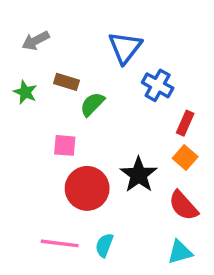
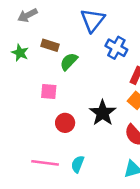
red circle: (87, 188) -> (65, 123), size x0.6

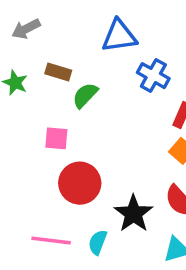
blue triangle: (93, 20) -> (119, 36), turned 44
black star: (103, 113) -> (134, 214), moved
red circle: (65, 123) -> (80, 183), size x1.5

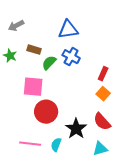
blue cross: (153, 76) -> (71, 57), moved
pink square: (56, 138) -> (33, 87), size x1.5

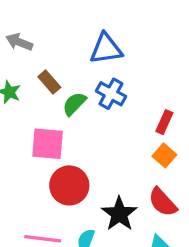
gray arrow: (16, 26) -> (19, 42), turned 49
brown rectangle: (34, 50) -> (49, 82), turned 32

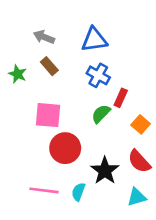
gray arrow: (19, 42) -> (44, 37), moved
green semicircle: (74, 104) -> (101, 114), moved
red rectangle: (164, 122) -> (121, 98), moved

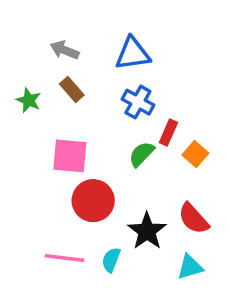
orange square: (141, 124) -> (195, 154), moved

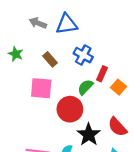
blue triangle: (133, 54) -> (67, 24), moved
brown rectangle: (72, 90) -> (50, 59), moved
red circle: (93, 201) -> (70, 109), moved

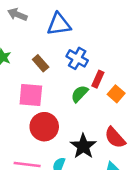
gray arrow: (38, 23) -> (17, 15), moved
red circle: (70, 109) -> (44, 127), moved

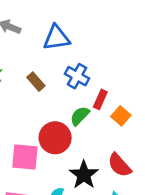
pink square: (31, 95) -> (25, 157), moved
red circle: (44, 127) -> (55, 138), moved

